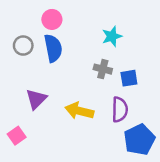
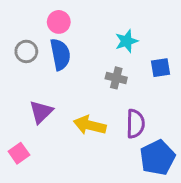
blue square: (129, 78) -> (160, 68), moved

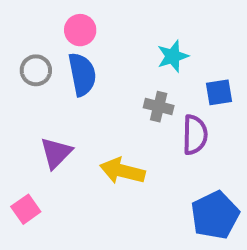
purple semicircle: (135, 124) -> (195, 135), moved

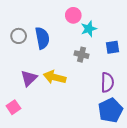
pink circle: (80, 30) -> (73, 15), moved
purple semicircle: (195, 135) -> (107, 82), moved
yellow arrow: (122, 171) -> (55, 77), moved

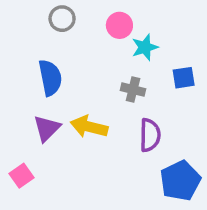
gray circle: (19, 36) -> (62, 19), moved
blue semicircle: (42, 38) -> (50, 78), moved
purple semicircle: (107, 82) -> (150, 135), moved

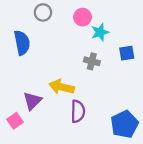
blue semicircle: (50, 78) -> (22, 43), moved
purple triangle: (47, 128) -> (32, 101), moved
purple semicircle: (150, 135) -> (78, 111), moved

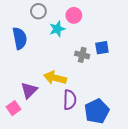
cyan star: (100, 32) -> (57, 29), moved
blue square: (127, 53) -> (102, 48), moved
blue pentagon: (124, 124) -> (97, 111), moved

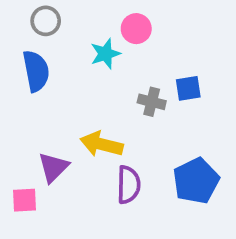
gray circle: (38, 11) -> (46, 21), moved
pink square: (13, 108) -> (24, 200), turned 32
blue pentagon: (97, 111) -> (196, 181), moved

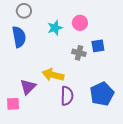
pink circle: (136, 29) -> (80, 23), moved

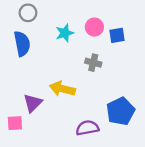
blue square: (98, 46) -> (117, 35), moved
purple semicircle: (67, 96) -> (87, 128), moved, turned -102

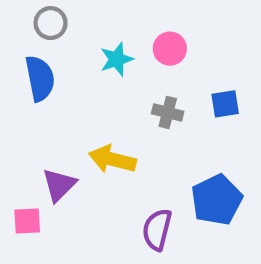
blue square: (117, 35) -> (225, 104), moved
purple semicircle: (87, 128) -> (157, 230), turned -65

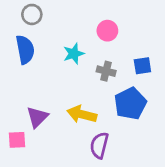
cyan star: (117, 59) -> (74, 54), moved
yellow arrow: (112, 159) -> (82, 114), moved
blue pentagon: (217, 200) -> (130, 104), moved

